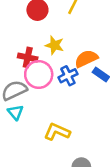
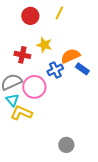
pink circle: (39, 74) -> (34, 87), moved
yellow L-shape: (57, 132) -> (21, 113), moved

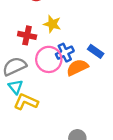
orange semicircle: (70, 56) -> (77, 67), moved
pink circle: (34, 87) -> (49, 59), moved

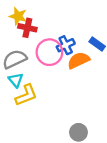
yellow star: (52, 24) -> (18, 16), moved
yellow L-shape: (26, 102) -> (26, 95), turned 135

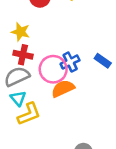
red cross: (27, 28) -> (23, 55), moved
orange semicircle: (78, 60) -> (63, 89), moved

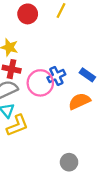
orange semicircle: (63, 89) -> (79, 101), moved

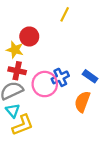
red circle: (28, 14) -> (29, 36), moved
orange semicircle: (79, 101) -> (82, 102), turned -45

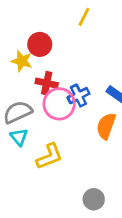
red cross: (17, 71) -> (47, 83), moved
yellow L-shape: (23, 125) -> (49, 156), moved

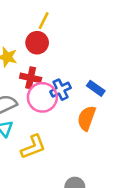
yellow line: (84, 17) -> (44, 21), moved
red circle: (40, 44) -> (37, 43), moved

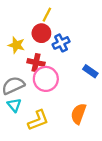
blue cross: (61, 90) -> (61, 43), moved
orange semicircle: (87, 118) -> (78, 114), moved

